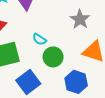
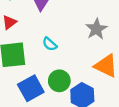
green circle: (53, 57) -> (59, 81), moved

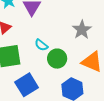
green circle: (59, 81) -> (57, 59), moved

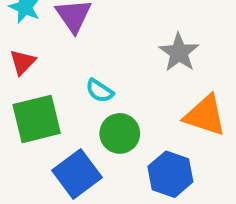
green circle: (57, 59) -> (120, 133), moved

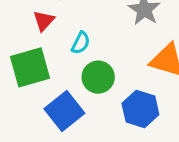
red triangle: (23, 62) -> (44, 21), moved
cyan semicircle: (100, 91) -> (81, 43), turned -95

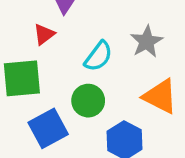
cyan semicircle: (81, 43) -> (98, 56), moved, size x1.4

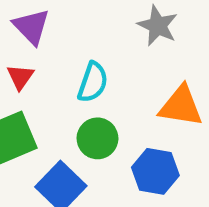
gray star: (147, 42) -> (158, 26), moved

